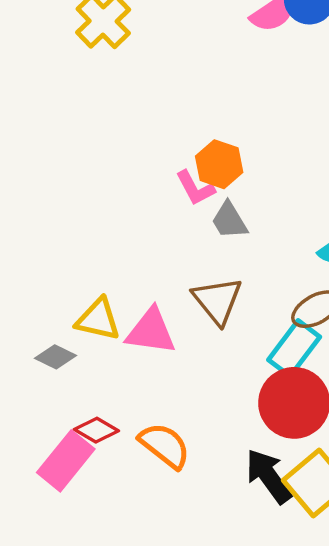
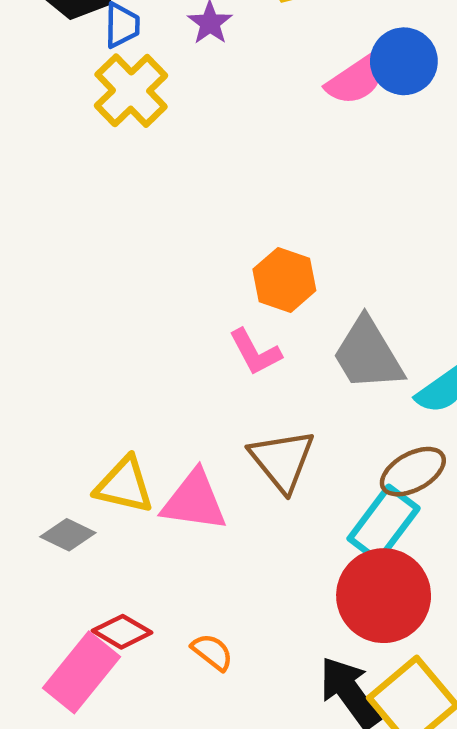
pink L-shape: (195, 188) -> (255, 352), moved
gray trapezoid: (229, 220) -> (368, 354), moved, size x1.5
orange semicircle: (165, 446) -> (212, 652), size x0.6

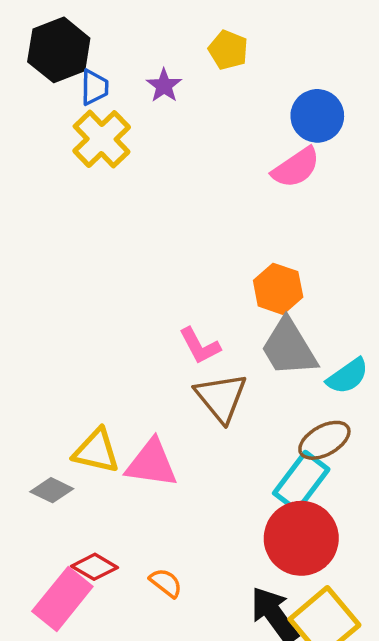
pink semicircle: (357, 79) -> (296, 168), moved
orange hexagon: (284, 280) -> (278, 289), moved
brown triangle: (282, 460) -> (221, 397), moved

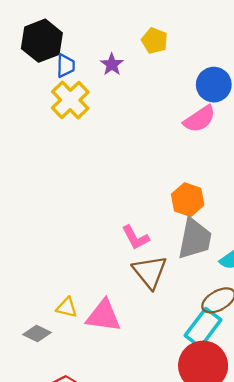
gray trapezoid: (289, 348) -> (195, 239), turned -138
yellow triangle: (96, 451) -> (67, 307), size x0.7

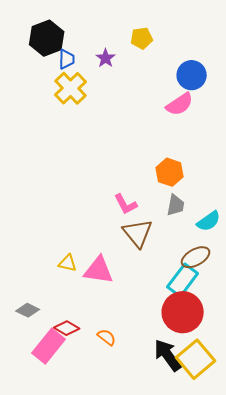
yellow pentagon: (154, 41) -> (142, 38), turned -30
gray trapezoid: (195, 239) -> (176, 205), size x0.6
gray diamond: (37, 334) -> (28, 310), moved

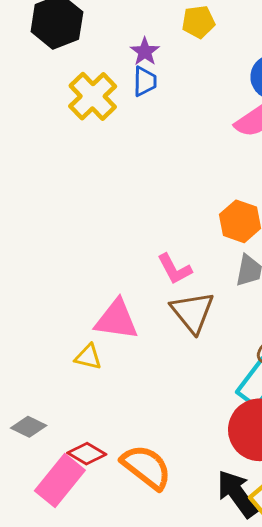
blue trapezoid: (67, 59) -> (145, 81), moved
pink triangle: (99, 270) -> (116, 320), moved
orange semicircle: (107, 337) -> (146, 467), size x1.8

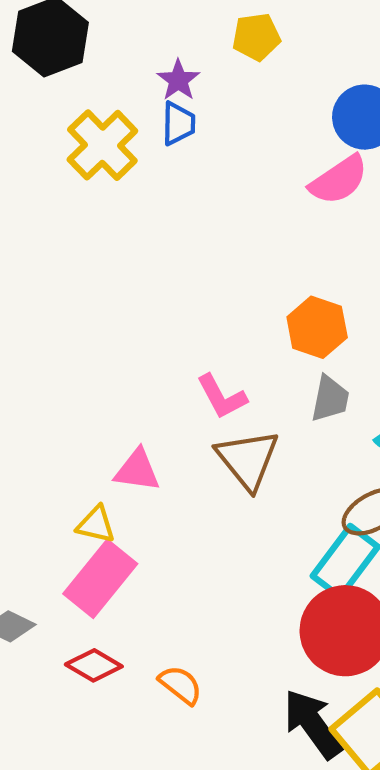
pink triangle: (116, 320) -> (137, 470), size x0.7
orange semicircle: (146, 467) -> (180, 685), size x0.6
pink rectangle: (60, 480) -> (100, 579), moved

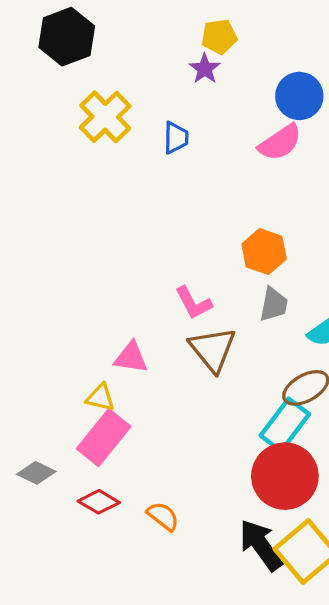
purple star: (178, 80) -> (205, 69), moved
blue trapezoid: (178, 124) -> (176, 138), moved

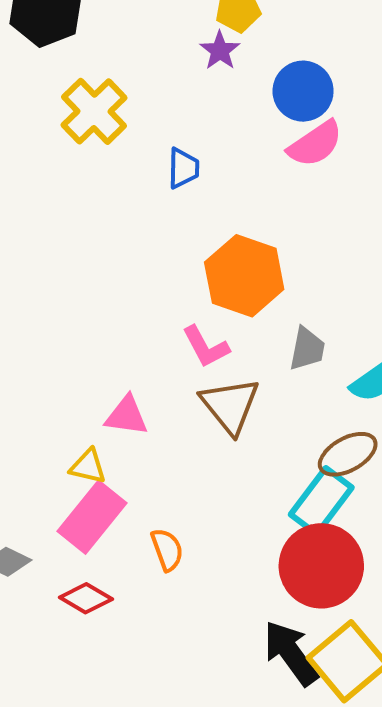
blue circle: (299, 96) -> (303, 91), moved
blue trapezoid: (176, 138) -> (183, 168), moved
orange hexagon: (264, 252) -> (244, 276), moved, size x1.4
orange semicircle: (163, 516) -> (167, 550), moved, turned 32

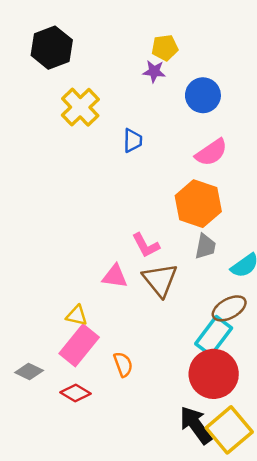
purple star: (220, 51) -> (154, 71), turned -30
pink semicircle: (315, 144) -> (211, 152), moved
orange hexagon: (244, 276) -> (198, 204), moved
pink triangle: (127, 416) -> (115, 276), moved

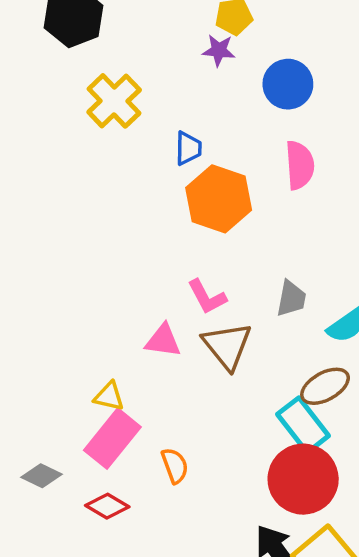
pink semicircle: (211, 152) -> (300, 165), turned -60
orange hexagon: (198, 204) -> (219, 199), moved
cyan rectangle: (214, 336) -> (303, 425), turned -75

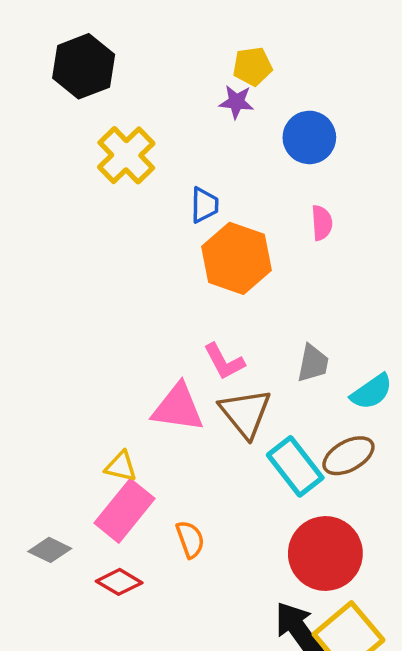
pink semicircle: (300, 165) -> (322, 223), size x0.7
pink triangle: (163, 341) -> (178, 408), size x1.4
cyan rectangle: (303, 425) -> (295, 466), moved

